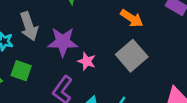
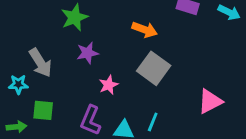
purple star: (63, 42) -> (87, 53), moved, size x0.7
pink star: (87, 61) -> (109, 85), turned -30

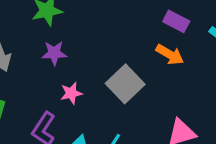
orange arrow: (145, 30) -> (170, 55), moved

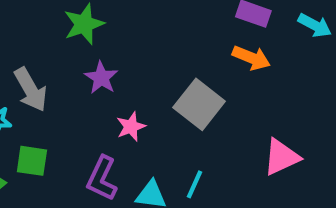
purple star: (54, 53) -> (101, 78), turned -30

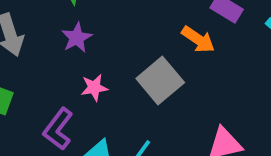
orange arrow: (251, 58) -> (198, 39), moved

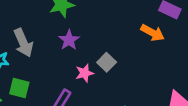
gray square: (160, 80) -> (107, 62), moved, size x0.6

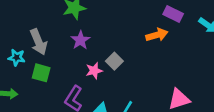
orange arrow: (152, 33) -> (157, 35), turned -45
green square: (19, 88) -> (41, 73), moved

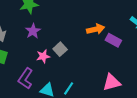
purple rectangle: (173, 14) -> (113, 40), moved

